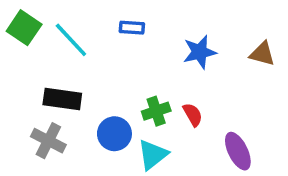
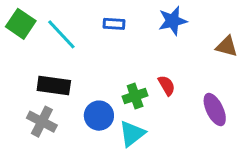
blue star: (200, 52) -> (173, 21), moved
red semicircle: (193, 115) -> (167, 85), moved
purple ellipse: (238, 151) -> (215, 110), moved

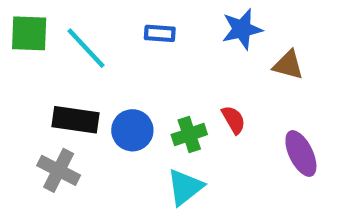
green square: (21, 24) -> (29, 33), turned -32
brown triangle: (227, 46) -> (288, 65), moved
blue circle: (99, 116) -> (132, 130), moved

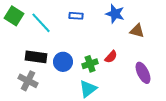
blue star: (242, 29) -> (115, 14), turned 30
green square: (29, 33) -> (14, 16), turned 30
red semicircle: (233, 120) -> (111, 57), turned 72

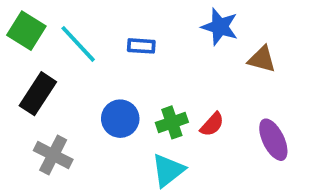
blue rectangle: (76, 16) -> (141, 46), moved
black rectangle: (36, 57) -> (38, 94), moved, turned -65
red semicircle: (111, 57) -> (212, 124), moved

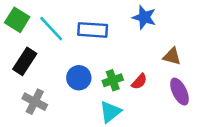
blue rectangle: (141, 46) -> (93, 30), size x1.6
brown triangle: (262, 59) -> (172, 56), moved

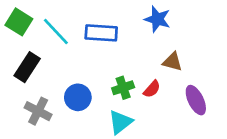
brown triangle: (172, 56) -> (172, 62), moved
blue circle: (79, 78) -> (78, 97), moved

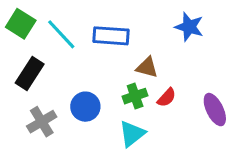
blue star: (157, 19) -> (189, 27), moved
brown triangle: (172, 62) -> (147, 67), moved
gray cross: (38, 111) -> (42, 122), turned 32

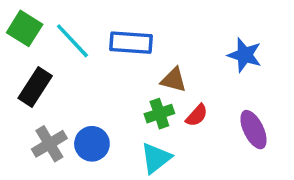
blue star: (189, 27) -> (245, 55), moved
blue circle: (85, 107) -> (92, 144), moved

